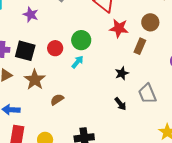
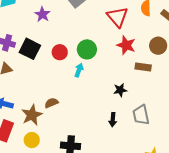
brown rectangle: (140, 46) -> (143, 67), turned 63
cyan arrow: (78, 62) -> (79, 70), turned -32
brown star: (35, 80) -> (32, 115), moved
black arrow: (120, 104) -> (113, 120), turned 32

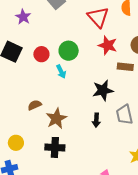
cyan arrow: (79, 70) -> (61, 72), turned 136
black star: (120, 90) -> (103, 90), size x1.5
brown star: (32, 115) -> (56, 118), moved

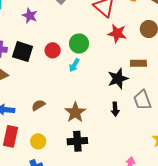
brown rectangle: (125, 67) -> (138, 63), moved
cyan arrow: (61, 72) -> (74, 65), turned 64
brown semicircle: (35, 105) -> (38, 105), moved

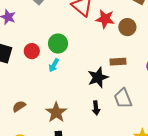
red star: (117, 33) -> (105, 19), moved

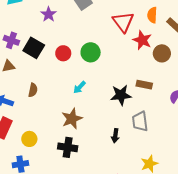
cyan arrow: (54, 65) -> (80, 87), moved
brown semicircle: (19, 106) -> (33, 90), moved, turned 120
black arrow: (96, 108) -> (115, 136), moved

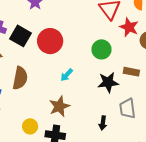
green circle: (91, 52) -> (101, 49), moved
red circle: (63, 53) -> (50, 41), size x1.6
brown semicircle: (33, 90) -> (20, 78), size x1.6
yellow circle: (29, 139) -> (30, 126), moved

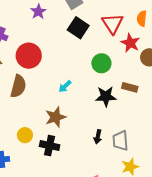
black square: (20, 36) -> (78, 28), moved
red circle: (50, 41) -> (29, 56), moved
gray trapezoid: (127, 108) -> (120, 141), moved

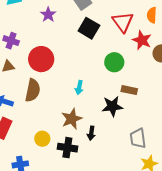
cyan arrow: (65, 86) -> (79, 87), turned -32
brown rectangle: (130, 87) -> (129, 90), moved
black star: (106, 96) -> (112, 106), moved
black arrow: (98, 137) -> (91, 133), moved

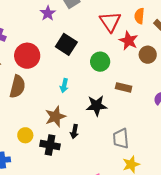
purple star: (48, 15) -> (48, 13), moved
black square: (89, 28) -> (66, 44), moved
brown rectangle: (129, 90) -> (124, 87), moved

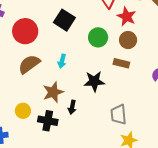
brown circle: (148, 55) -> (128, 40), moved
brown semicircle: (17, 87) -> (29, 64), moved, turned -140

